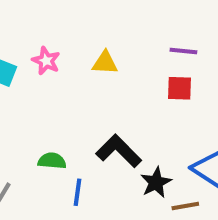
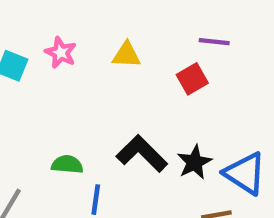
red square: (179, 88) -> (192, 79), moved, turned -32
black star: (156, 182) -> (194, 162), moved

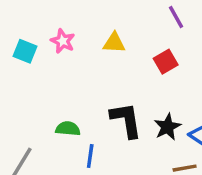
purple line: (214, 42) -> (176, 17), moved, turned 55
black L-shape: (142, 154) -> (126, 120), turned 36

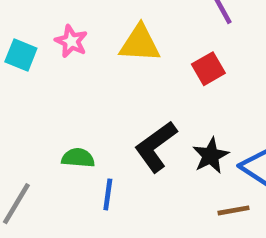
yellow triangle: (114, 43) -> (140, 44), size x1.4
black L-shape: (126, 120) -> (156, 146), turned -117

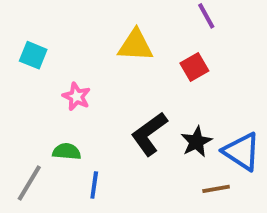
pink star: (71, 41) -> (76, 96), moved
green semicircle: (78, 158) -> (67, 152), moved
blue line: (108, 194) -> (94, 185), moved

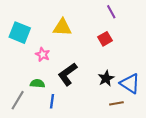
yellow triangle: (135, 45) -> (62, 27), moved
cyan square: (33, 55) -> (20, 33), size x1.5
black L-shape: (149, 134) -> (68, 74), moved

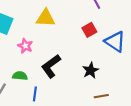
blue triangle: (130, 84) -> (115, 42), moved

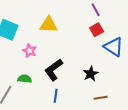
red square: (89, 30) -> (97, 30), moved
blue line: (35, 94) -> (56, 96), moved

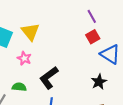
yellow triangle: (49, 25) -> (30, 32), moved, turned 48
black star: (91, 74) -> (99, 82), moved

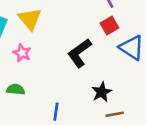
black L-shape: (49, 78) -> (79, 53), moved
black star: (99, 82) -> (102, 92), moved

